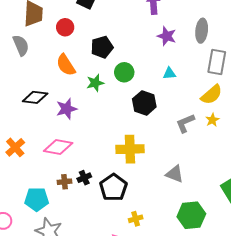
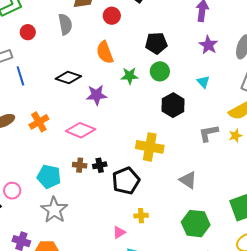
black pentagon: (102, 47) -> (156, 43), moved
cyan triangle: (169, 73) -> (203, 82), turned 40

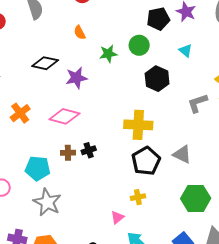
black pentagon: (156, 43) -> (158, 19), moved
orange semicircle: (105, 52) -> (80, 33), size x0.6
black pentagon: (126, 181) -> (146, 161), moved

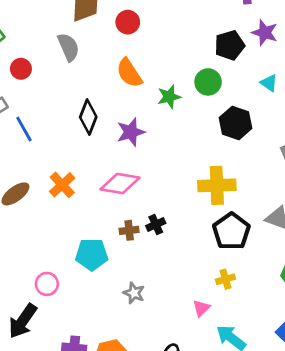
orange semicircle: (80, 33) -> (129, 73), size x1.6
black diamond: (45, 63) -> (88, 117), turned -75
gray star: (47, 202) -> (134, 293), moved, size x0.6

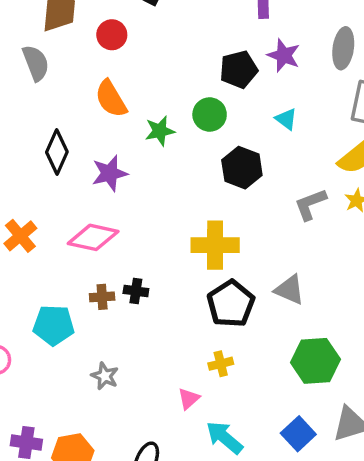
black cross: (156, 225) -> (136, 291), turned 30

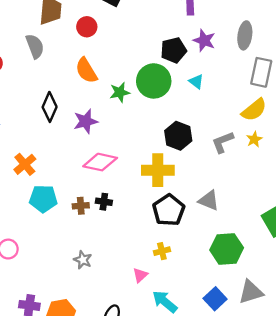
green circle: (210, 115) -> (154, 81), size x1.5
cyan triangle: (286, 119) -> (196, 82), moved
black hexagon: (242, 168) -> (178, 136), moved
pink diamond: (93, 237) -> (100, 162), moved
cyan pentagon: (54, 325) -> (43, 199), moved

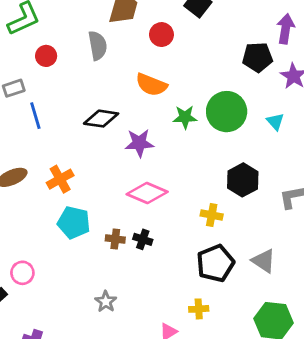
black pentagon: (174, 50) -> (258, 57), moved
orange semicircle: (86, 70) -> (151, 85), turned -48
black diamond: (50, 107) -> (101, 119), turned 64
yellow cross: (158, 170) -> (212, 215), size x0.6

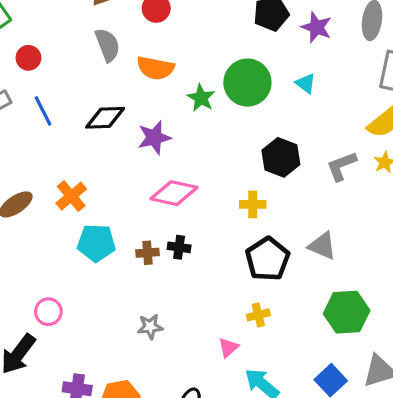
gray semicircle: (98, 46) -> (107, 45), moved
blue line: (35, 116) -> (43, 111), moved
green star: (185, 117) -> (201, 98), turned -30
gray star: (106, 302) -> (150, 327), turned -30

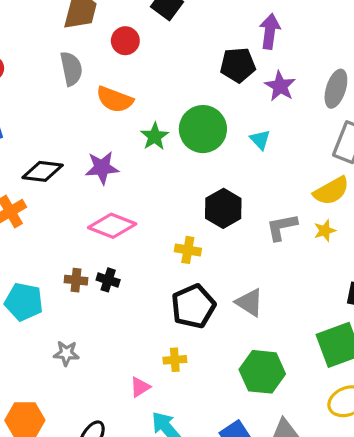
black diamond: (105, 118) -> (43, 171), moved
cyan pentagon: (96, 243) -> (24, 302), moved

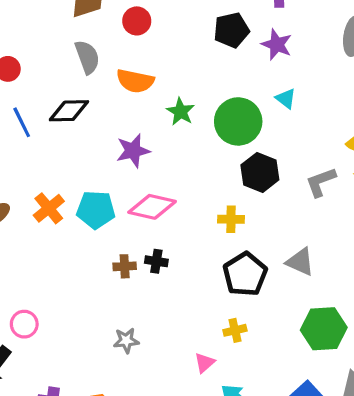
black pentagon: (238, 65) -> (231, 30), moved
purple star: (280, 86) -> (277, 45), moved
green circle: (203, 129) -> (238, 121), moved
black diamond: (43, 171) -> (69, 111), moved
cyan pentagon: (24, 302) -> (96, 210), moved

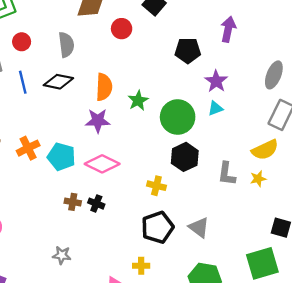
purple star: (277, 45) -> (216, 81), moved
gray semicircle: (87, 57) -> (66, 45), moved
orange semicircle: (135, 81) -> (104, 87), moved, turned -112
cyan triangle: (286, 99) -> (215, 108), turned 49
gray L-shape: (321, 182) -> (227, 174), turned -75

